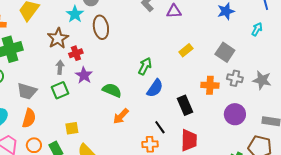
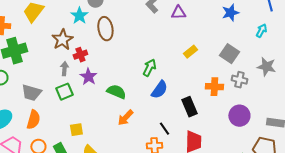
gray star: (262, 80) -> (266, 67), moved

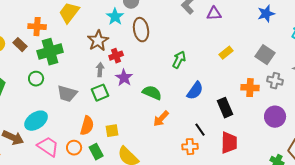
green arrow: (149, 68) -> (179, 60), moved
orange semicircle: (33, 120) -> (87, 126), moved

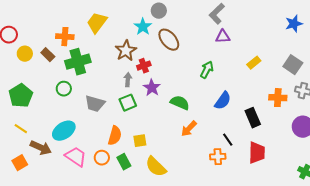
purple triangle: (214, 14) -> (223, 37), moved
brown ellipse: (141, 30) -> (169, 40), turned -30

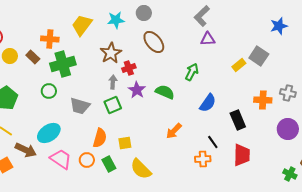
cyan star: (143, 27) -> (116, 20), moved, turned 30
gray square: (293, 65) -> (259, 56), moved
green semicircle: (180, 103) -> (165, 92), moved

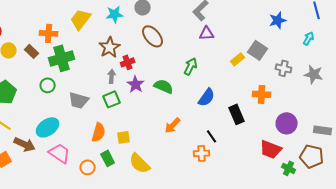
gray cross: (288, 93) -> (284, 68), moved
red trapezoid: (242, 155) -> (271, 149), moved, turned 110
orange circle: (87, 160) -> (88, 167), moved

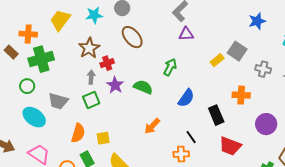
cyan ellipse: (48, 127) -> (34, 117), moved, turned 70
red trapezoid: (271, 149) -> (230, 146), moved

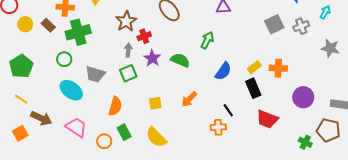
gray square: (237, 51) -> (274, 24), turned 30
yellow rectangle: (217, 60) -> (254, 67), moved
gray cross: (263, 69) -> (301, 26), moved, turned -35
yellow square: (103, 138) -> (155, 103), moved

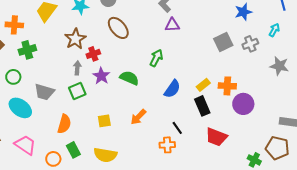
green cross: (78, 32) -> (27, 50), size x0.7
purple circle: (303, 97) -> (243, 104), moved
yellow semicircle: (156, 137) -> (105, 155), turned -35

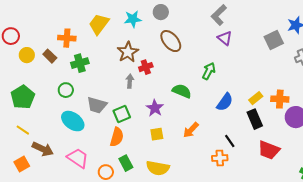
purple triangle: (172, 25) -> (225, 38), turned 42
gray square: (223, 42) -> (274, 40), moved
purple star: (101, 76) -> (155, 108), moved
green square: (77, 91) -> (122, 114), moved

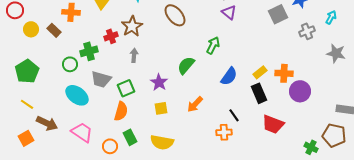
green cross: (80, 63) -> (89, 51), moved
red cross: (146, 67) -> (111, 36), moved
green semicircle: (182, 91) -> (186, 65), turned -72

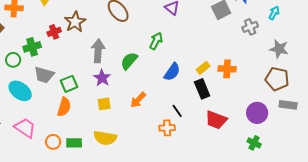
gray arrow: (134, 55) -> (98, 51), moved, size x1.6
purple circle: (300, 91) -> (257, 113), moved
brown pentagon: (334, 135) -> (277, 79), moved
green rectangle: (130, 137) -> (74, 143), moved, turned -63

